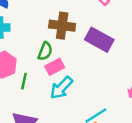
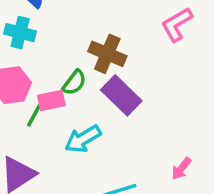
purple rectangle: (99, 40) -> (121, 95), moved
pink rectangle: (55, 67) -> (51, 100), moved

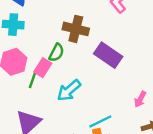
purple rectangle: (121, 95) -> (108, 55), moved
pink rectangle: (51, 100) -> (43, 68), turned -36

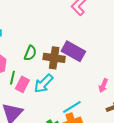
brown cross: (76, 29) -> (54, 58), moved
pink rectangle: (43, 68) -> (22, 84), moved

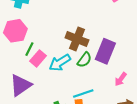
purple rectangle: (73, 51) -> (105, 51), moved, turned 70
green semicircle: (30, 53) -> (84, 60), moved

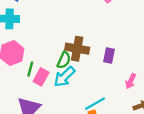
purple rectangle: (105, 51) -> (109, 55), size x0.6
green semicircle: (84, 60) -> (64, 60), moved

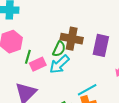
purple rectangle: (109, 55) -> (101, 45), size x1.5
pink rectangle: (41, 77) -> (38, 64), turned 35

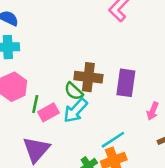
green semicircle: (59, 49) -> (74, 91), turned 112

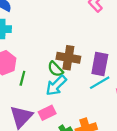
pink rectangle: (48, 112) -> (47, 113), moved
cyan line: (113, 140) -> (100, 83), moved

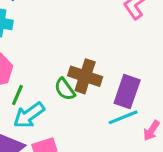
cyan arrow: (56, 85) -> (29, 115), moved

